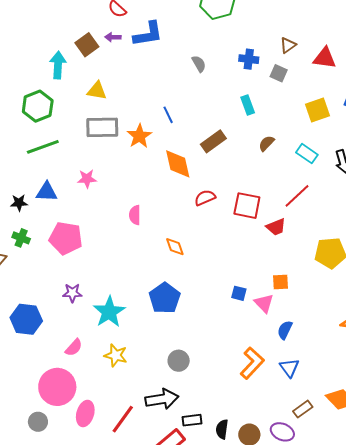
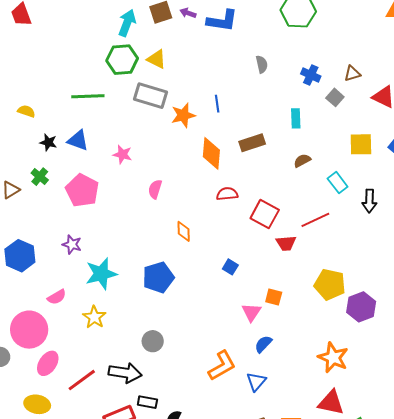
green hexagon: (38, 106) -> (122, 60), moved
pink star: (87, 179) -> (122, 154), moved
blue square: (239, 293) -> (230, 267), moved

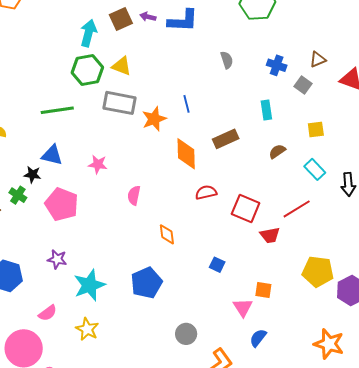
black star: (48, 142) -> (32, 175), moved
yellow square: (361, 144) -> (316, 129), moved, size x0.7
gray circle: (153, 341) -> (186, 334), moved

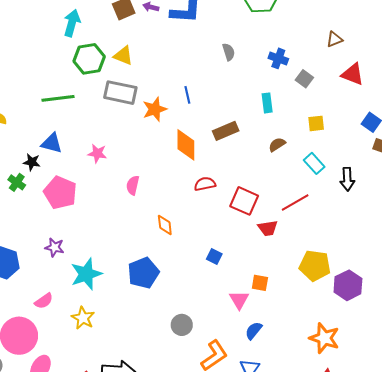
cyan arrow: (88, 33) -> (72, 23), moved
brown triangle: (318, 59) -> (334, 39), moved

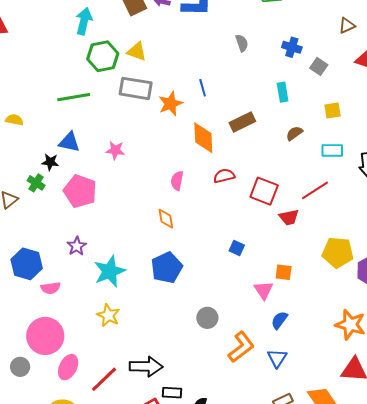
cyan rectangle: (314, 163) -> (332, 150), turned -45
pink semicircle: (133, 185) -> (177, 181), moved
orange diamond: (165, 225) -> (166, 219), moved
purple star: (55, 247) -> (77, 246), turned 30
pink semicircle: (44, 301) -> (51, 288), moved, turned 30

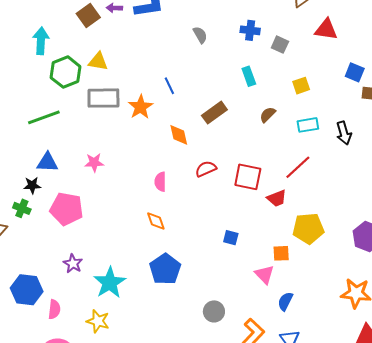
orange diamond: (203, 138) -> (179, 135), size x0.7
yellow pentagon: (338, 252) -> (308, 228), moved
pink semicircle: (51, 288) -> (54, 309), turned -66
yellow star: (108, 315) -> (98, 321), moved

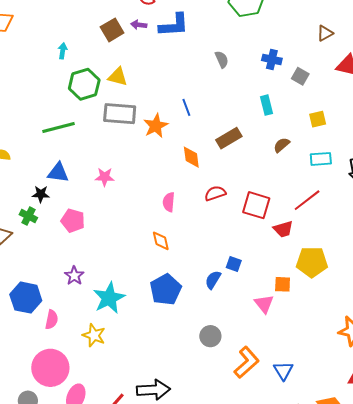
cyan arrow: (41, 41) -> (63, 51), size x0.6
pink pentagon: (67, 209) -> (73, 221), size x0.7
blue semicircle: (285, 301) -> (213, 280), moved

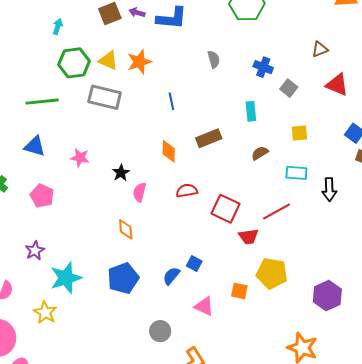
orange star: (156, 126) -> (139, 62), moved
black star: (41, 194) -> (121, 173), moved, turned 30
pink triangle: (264, 304) -> (204, 306), moved, turned -35

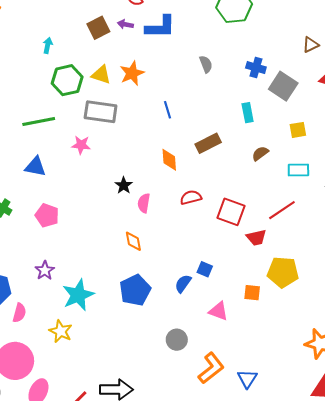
gray square: (289, 88) -> (283, 86), size x1.6
pink star: (80, 158) -> (81, 145), moved

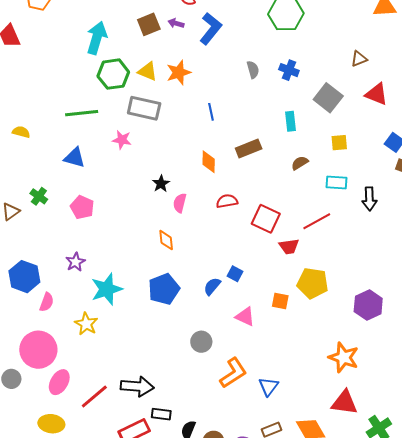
blue L-shape: (160, 27) -> (211, 29), turned -56
cyan arrow: (48, 45) -> (97, 38), size x2.0
blue cross: (256, 68) -> (289, 70), moved

